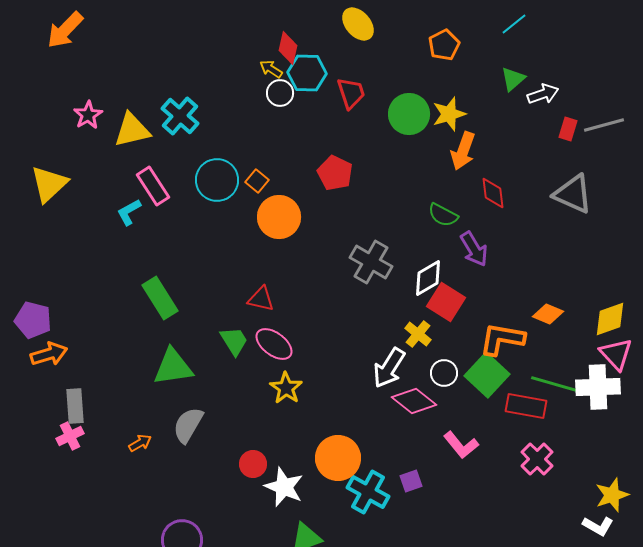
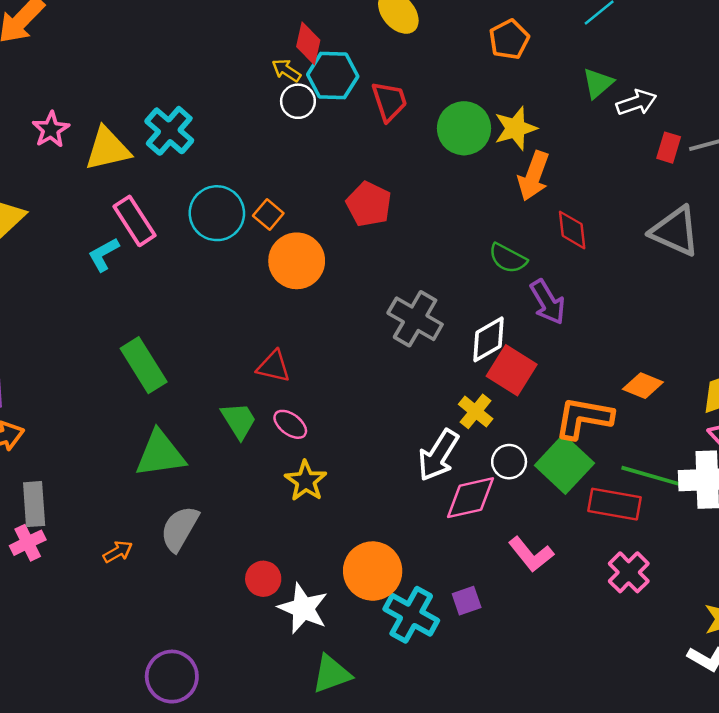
pink ellipse: (274, 344) -> (290, 424), size x0.7
pink diamond: (414, 401) -> (470, 498), turned -51

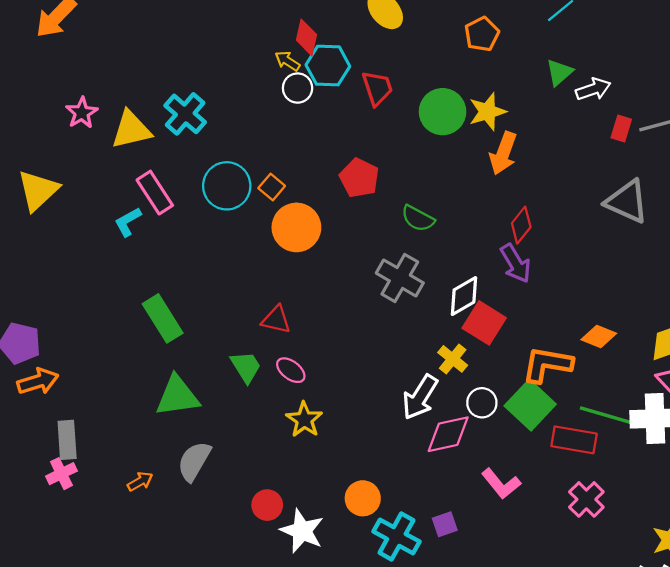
red diamond: (572, 230) -> (521, 225), moved, turned 45
green semicircle: (508, 258) -> (418, 218), moved
orange circle: (373, 571) -> (363, 498), size x0.7

